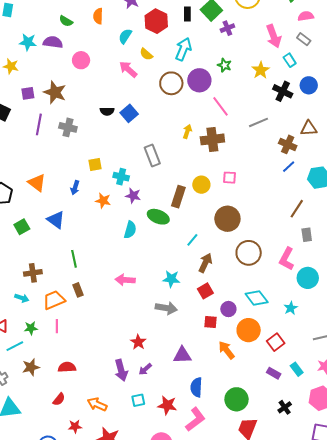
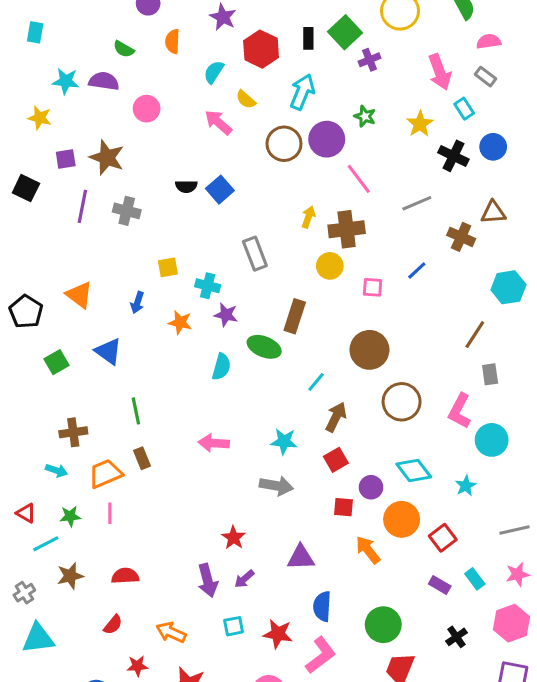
blue line: (289, 167) -> (417, 270), moved
yellow circle: (201, 185) -> (330, 266), moved

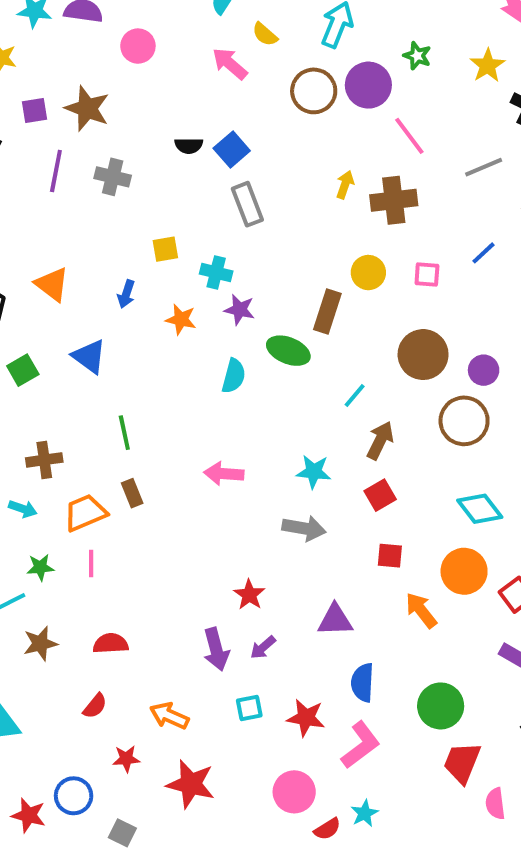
gray rectangle: (255, 254) -> (247, 204), moved
yellow circle: (330, 266) -> (368, 273), moved
purple circle: (371, 487) -> (484, 370), moved

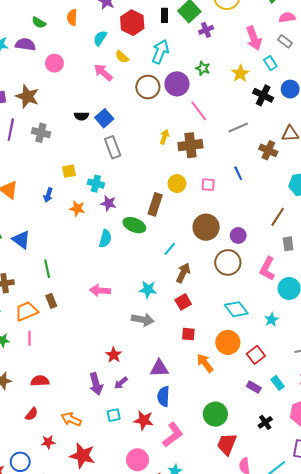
blue line: (484, 253) -> (238, 173), turned -72
blue triangle: (89, 356) -> (21, 240), moved
blue semicircle: (363, 683) -> (163, 396), moved

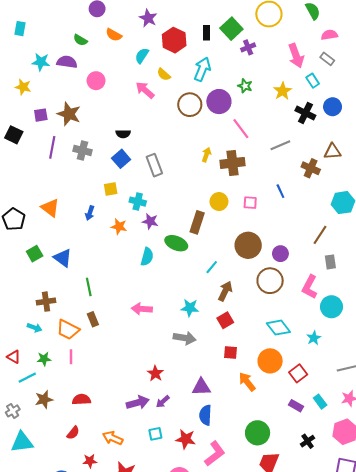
orange semicircle: (72, 17) -> (114, 35), turned -63
blue square: (104, 118) -> (121, 159), moved
orange trapezoid: (26, 311) -> (68, 330), turned -130
purple arrow: (96, 384) -> (138, 403), turned -90

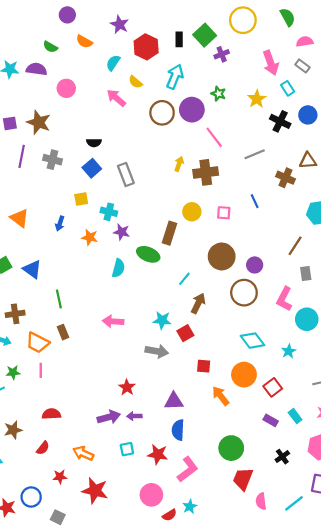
red square: (225, 320) -> (185, 333), moved
brown star: (44, 399) -> (13, 430), moved
purple arrow: (163, 402) -> (134, 416), turned 40

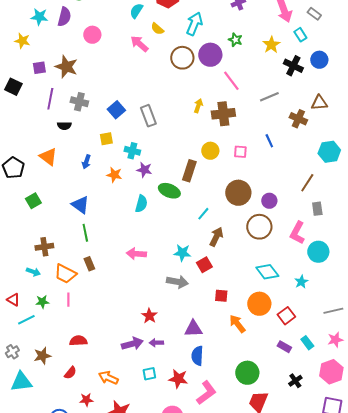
purple semicircle: (36, 69) -> (64, 17), turned 96
black semicircle: (94, 143) -> (64, 126), moved
blue triangle: (32, 269) -> (80, 205), moved

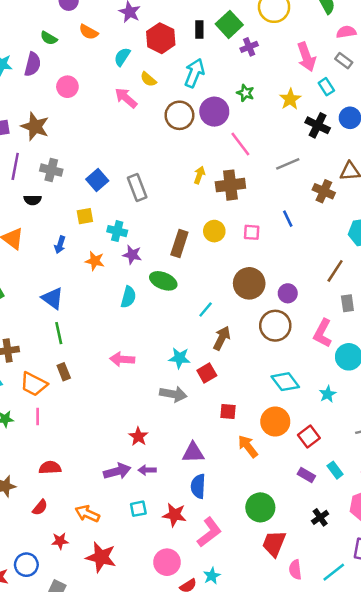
brown rectangle: (189, 171) -> (179, 244), moved

